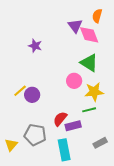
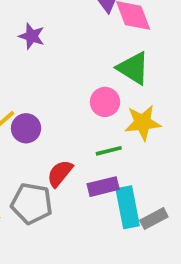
green line: (89, 110) -> (109, 151), moved
red semicircle: (60, 119) -> (60, 173), moved
cyan rectangle: (64, 150) -> (128, 207), moved

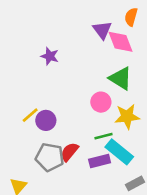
gray pentagon: (32, 203) -> (50, 157), moved
cyan rectangle: (128, 207) -> (119, 152), moved, turned -40

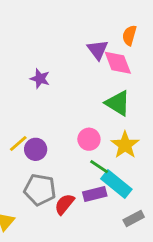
pink circle: (101, 102) -> (89, 139), moved
yellow star: (127, 116) -> (125, 145), turned -30
green line: (103, 136) -> (99, 167), turned 48
red semicircle: (69, 152) -> (64, 204), moved

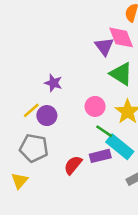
purple triangle: (98, 50) -> (104, 47), moved
purple star: (40, 79) -> (53, 83), moved
gray pentagon: (40, 190) -> (34, 148), moved

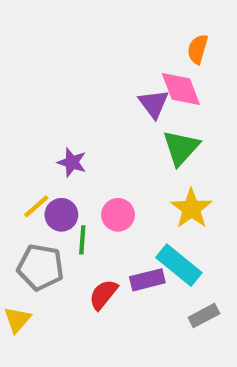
green triangle: (121, 74) -> (181, 148), turned 40
pink circle: (95, 106) -> (118, 215), moved
green line: (104, 131) -> (82, 240), moved, turned 60

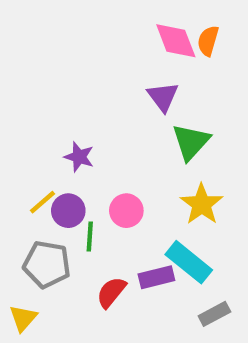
pink diamond: (181, 89) -> (176, 41), moved

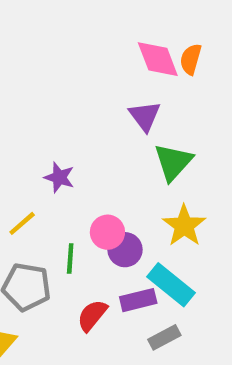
purple circle: (68, 211) -> (125, 250), moved
gray rectangle: (214, 314) -> (164, 337), moved

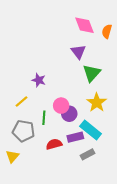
orange semicircle: (191, 59) -> (107, 31), moved
red semicircle: (92, 315) -> (54, 144), turned 35

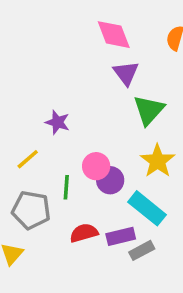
pink diamond: (84, 25) -> (114, 35), moved
purple rectangle: (75, 137) -> (121, 236), moved

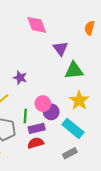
pink diamond: (114, 35) -> (37, 25), moved
green triangle: (149, 110) -> (74, 70), turned 42
purple rectangle: (121, 236) -> (37, 128), moved

